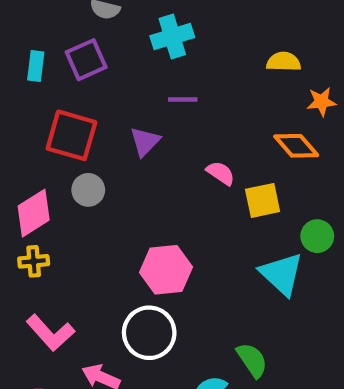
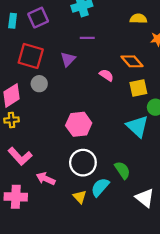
orange diamond: (296, 146) -> (132, 61), moved
yellow square: (263, 200) -> (138, 88), moved
white circle: (149, 333) -> (83, 163), moved

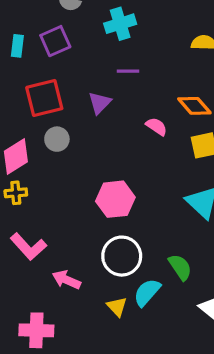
red square: (31, 56) -> (44, 98), turned -30
pink cross: (16, 197) -> (36, 330), moved

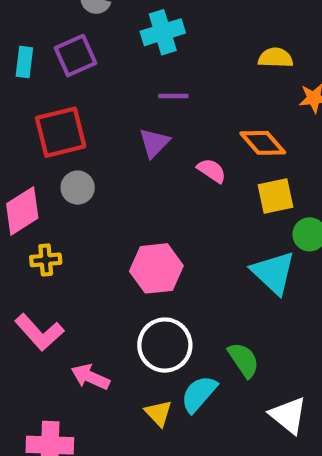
purple triangle: (100, 103) -> (154, 143), moved
yellow cross: (16, 193) -> (46, 260), moved

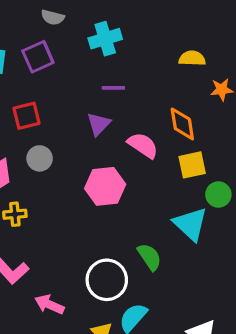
red square: (61, 132) -> (26, 116), size x0.7
orange diamond: (263, 143) -> (182, 124), turned 32
pink semicircle: (212, 171) -> (143, 145), size x1.4
pink hexagon: (156, 268) -> (105, 186), moved
green semicircle: (244, 360) -> (149, 257), moved

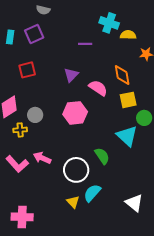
cyan cross: (105, 39) -> (109, 23), moved, turned 36
purple line: (113, 88) -> (85, 44), moved
gray circle: (40, 158) -> (35, 115), moved
pink arrow: (49, 304) -> (42, 158), moved

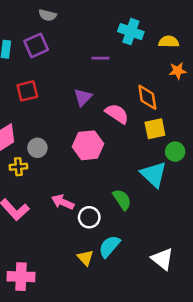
yellow semicircle: (128, 35) -> (169, 42), moved
pink arrow: (42, 158) -> (63, 202), moved
white circle: (76, 170) -> (89, 217), size x0.7

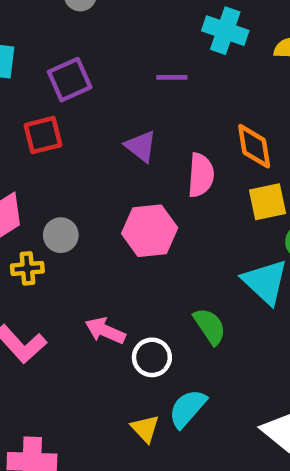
purple square: (36, 45) -> (70, 80), moved
purple triangle: (83, 97) -> (141, 146), turned -36
pink semicircle: (117, 114) -> (201, 175), turned 60

